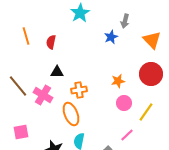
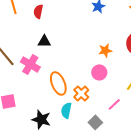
orange cross: (79, 90) -> (81, 93), moved, turned -35
pink circle: (124, 103) -> (99, 72), moved

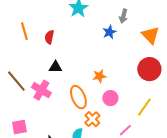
orange star: (105, 50) -> (99, 76), moved
orange ellipse: (58, 83) -> (78, 97), moved

